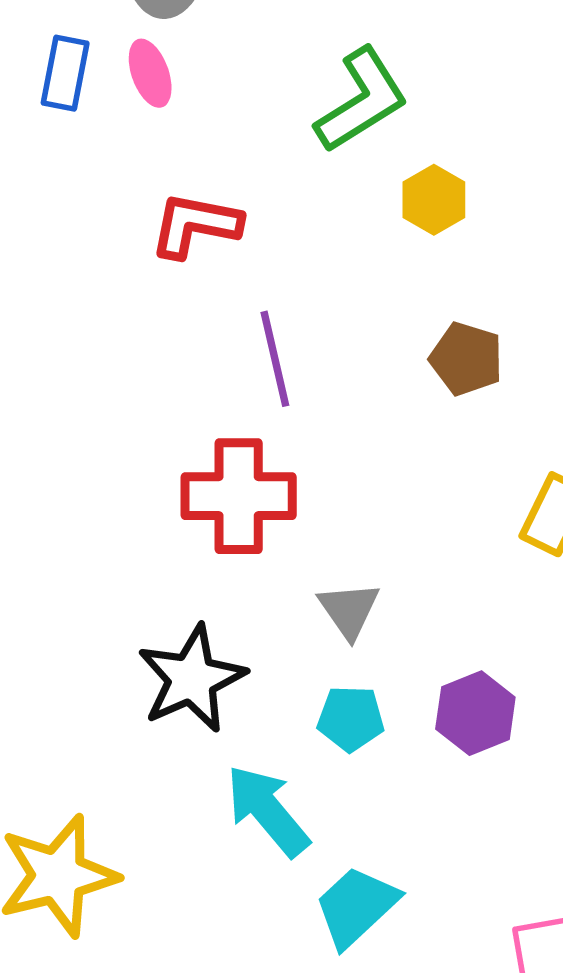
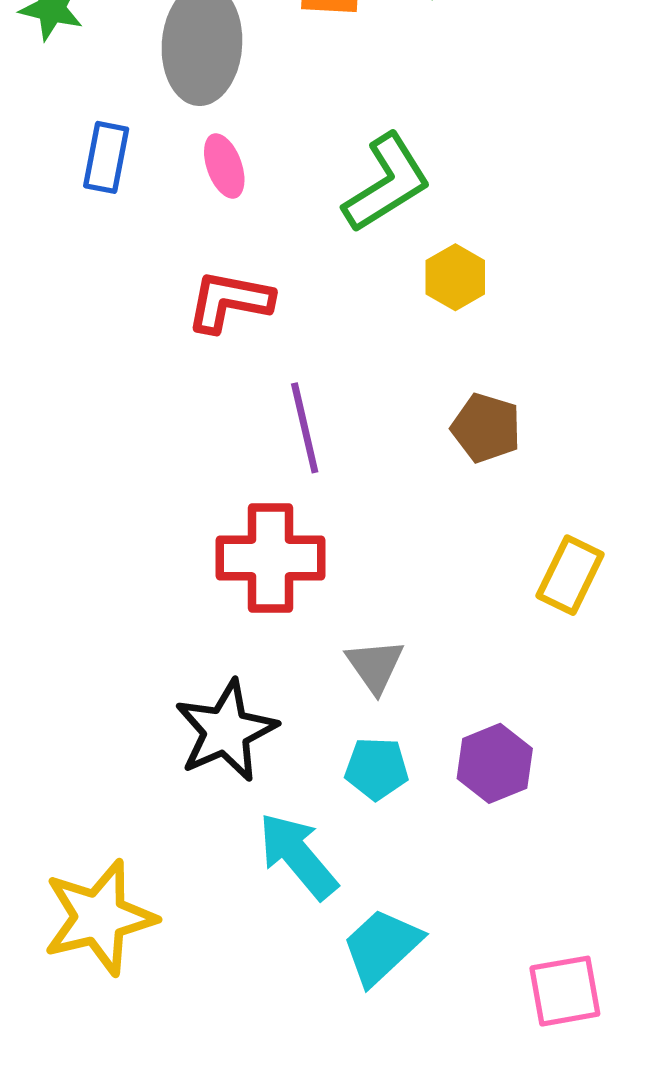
pink ellipse: (150, 73) -> (224, 166), moved

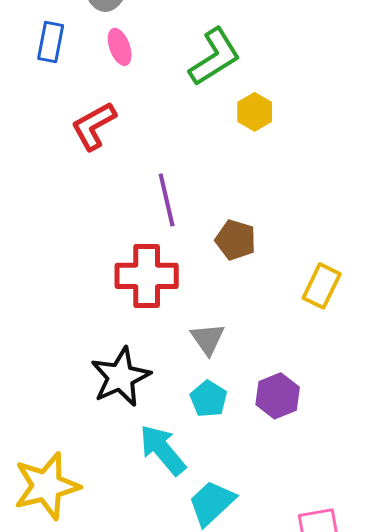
red L-shape: (229, 301) -> (94, 126), moved, turned -40
brown pentagon: (486, 428) -> (236, 240), moved
cyan pentagon: (377, 769) -> (209, 399), turned 30

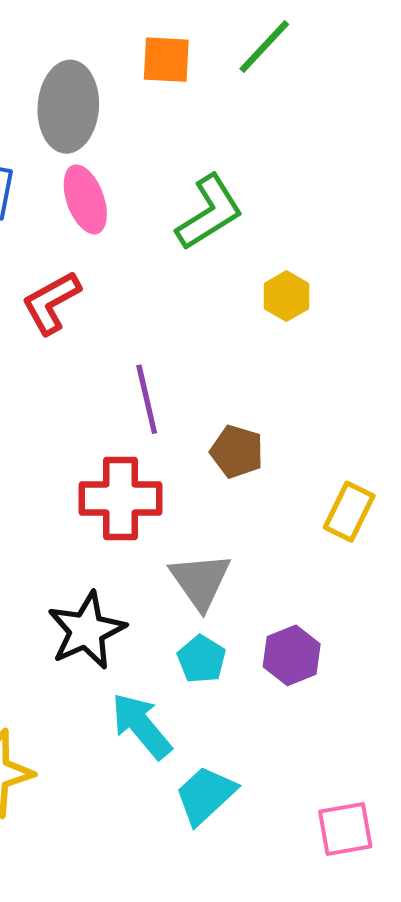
pink ellipse: (120, 47) -> (85, 199), size x1.4
yellow hexagon: (255, 112) -> (286, 296), moved
gray triangle: (208, 339) -> (200, 581), size x1.4

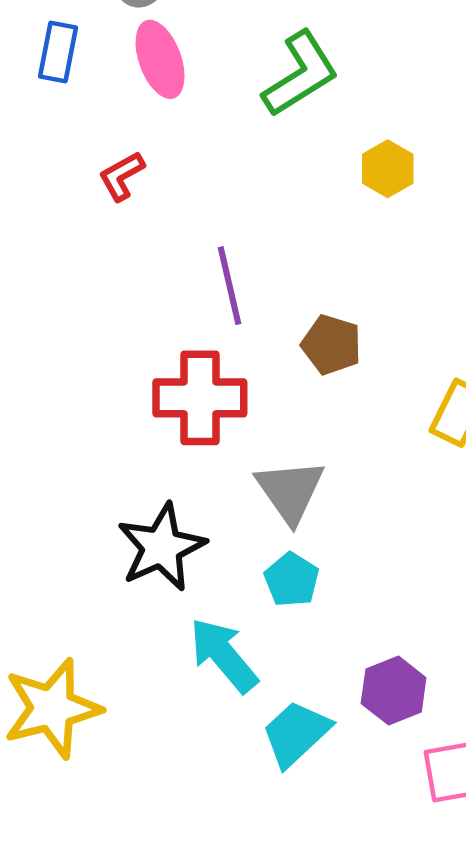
red L-shape: (51, 303) -> (122, 176), size x0.7
purple hexagon: (292, 655) -> (394, 691), moved

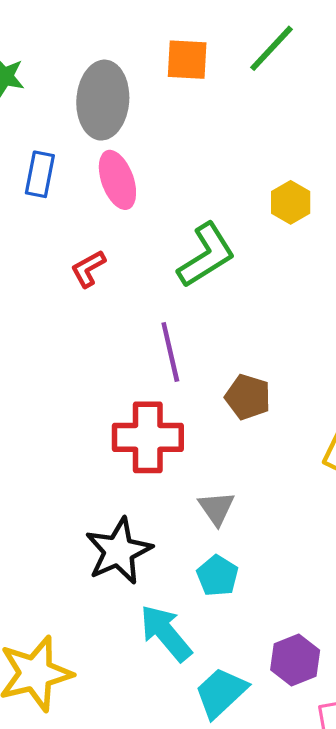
green L-shape: (300, 74) -> (206, 255), moved
yellow hexagon: (388, 169) -> (291, 202), moved
gray triangle: (290, 491) -> (216, 508), size x0.7

